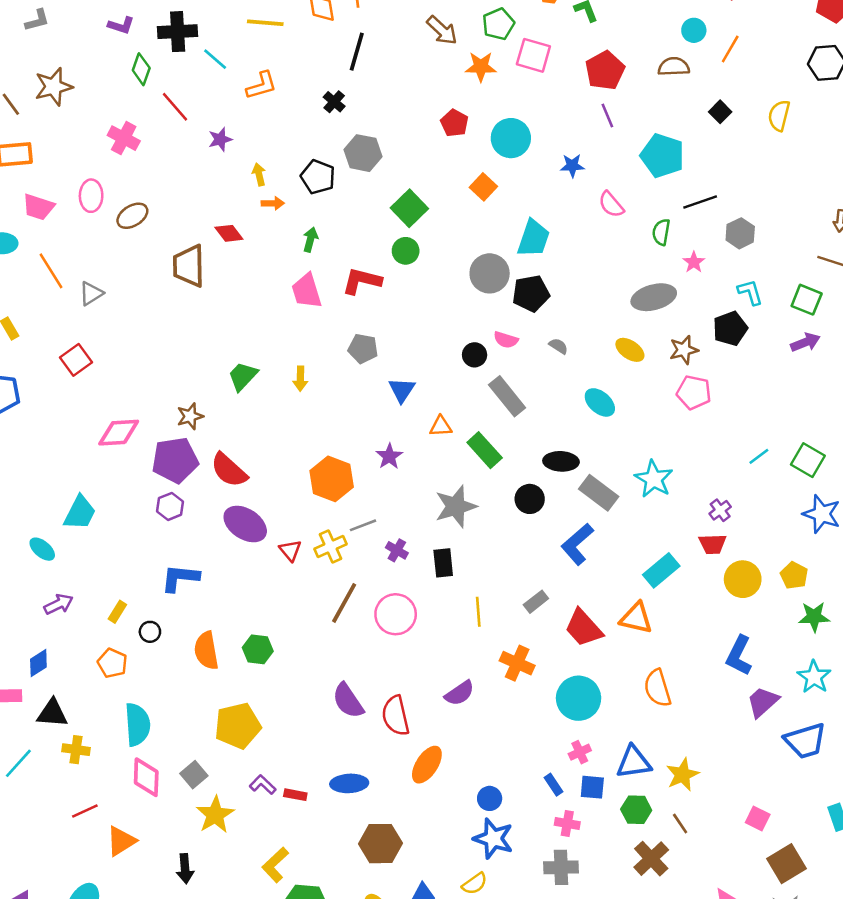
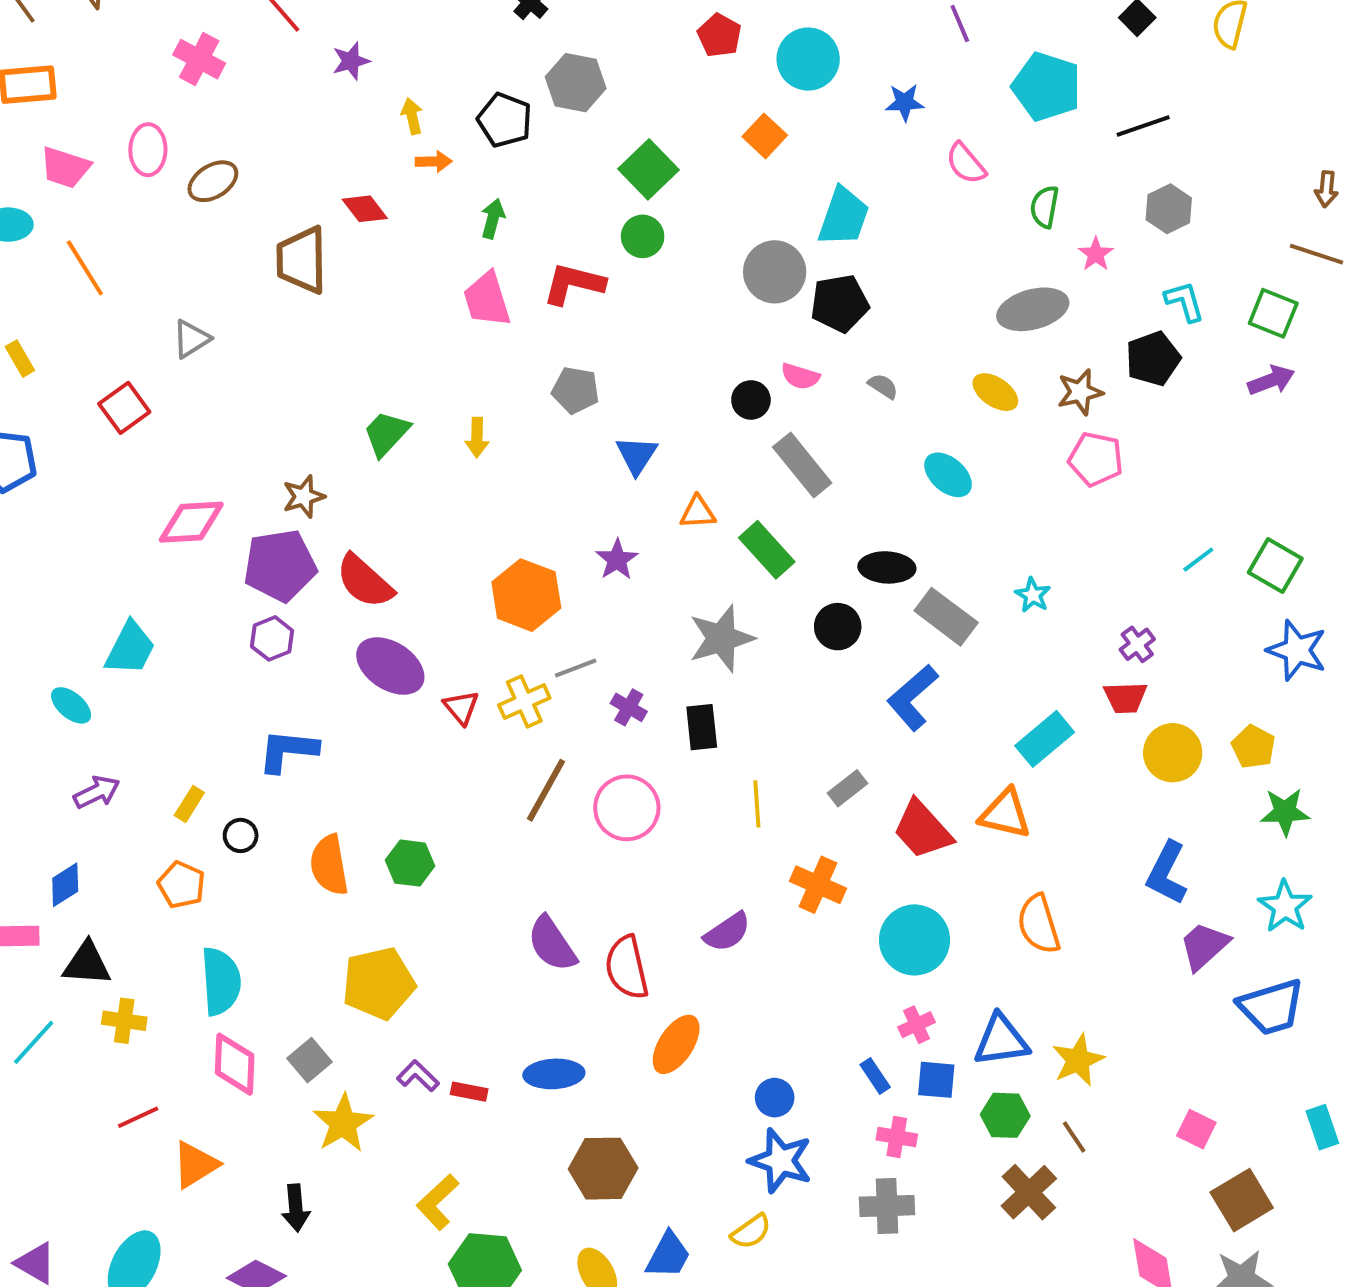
black line: (700, 202) -> (1143, 126), moved
gray triangle: (91, 293) -> (191, 339), moved
cyan star: (654, 479) -> (1033, 595), size x0.6

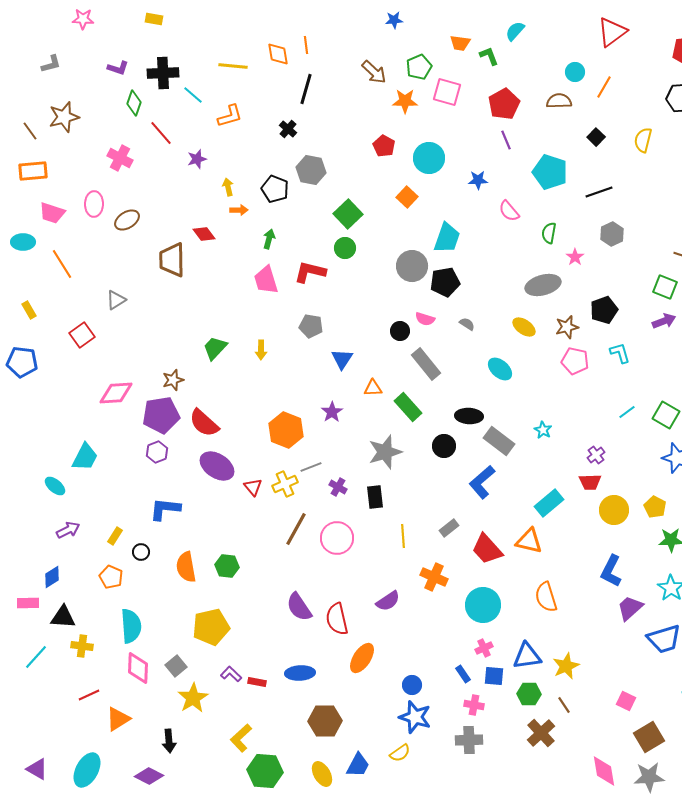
cyan L-shape: (1185, 301) -> (620, 353), moved

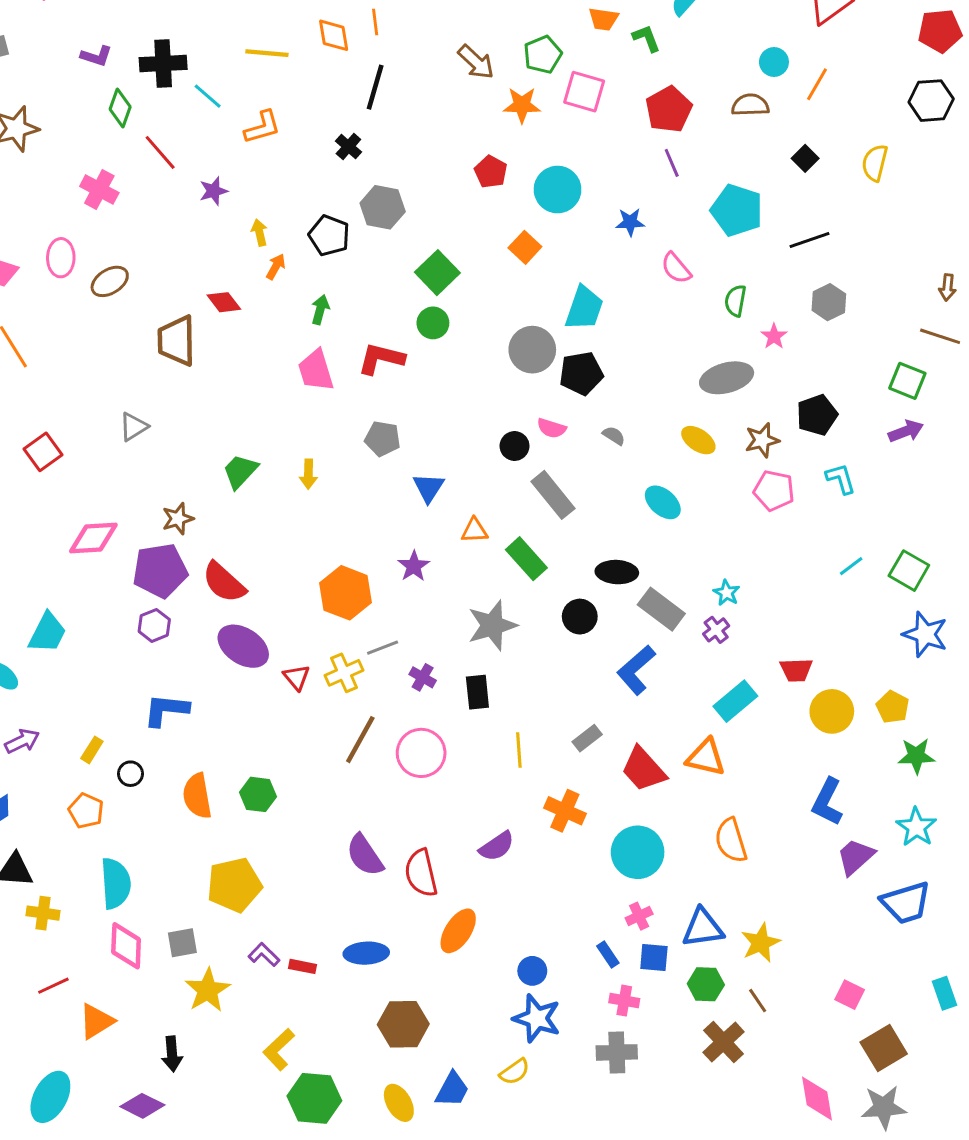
orange arrow: (239, 210) -> (276, 267), turned -60
gray triangle: (116, 300) -> (133, 427), moved
purple cross: (596, 455) -> (716, 630), moved
gray square: (176, 666) -> (182, 943), turned 30

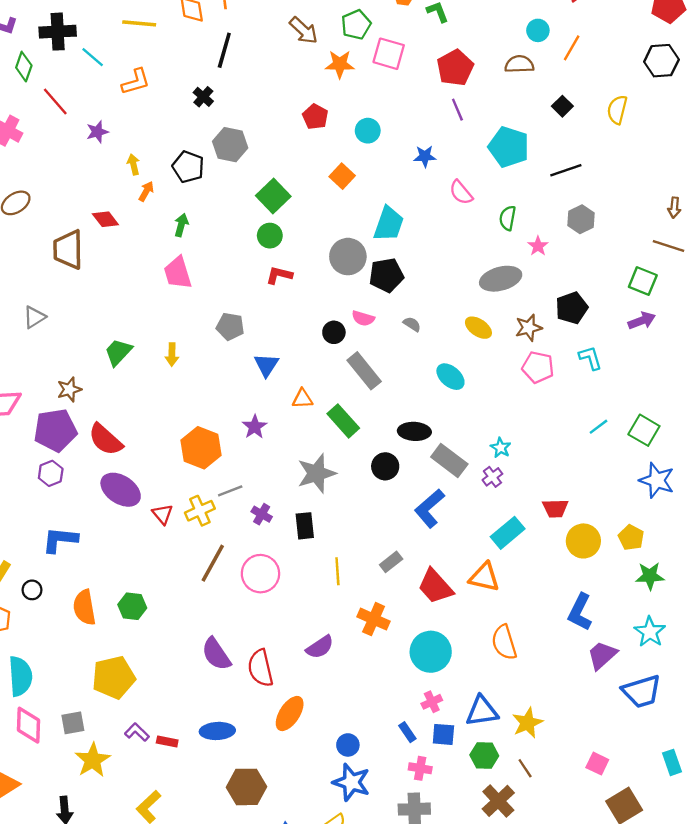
cyan circle: (558, 190) -> (368, 131), size x0.7
red L-shape: (381, 359) -> (279, 275), moved, size x0.7

